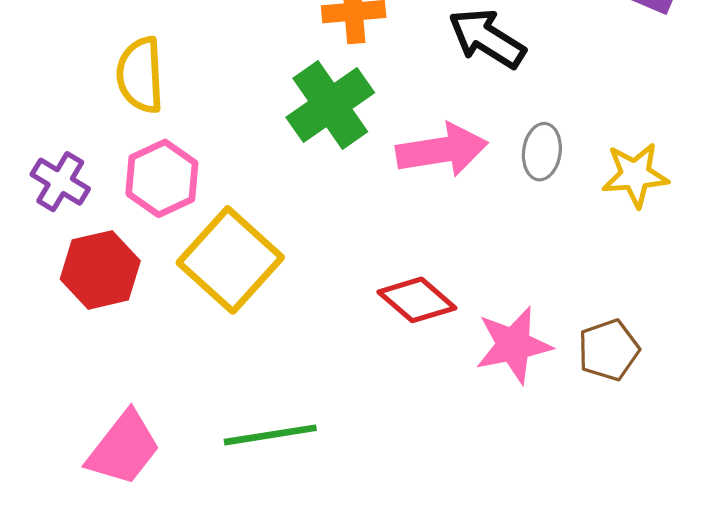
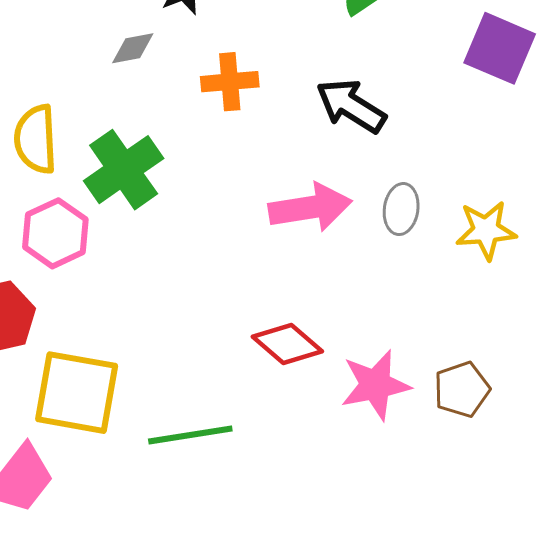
green cross: (330, 105) -> (124, 170), moved
yellow square: (230, 260) -> (77, 393), moved, turned -32
green line: (270, 435) -> (190, 435), moved

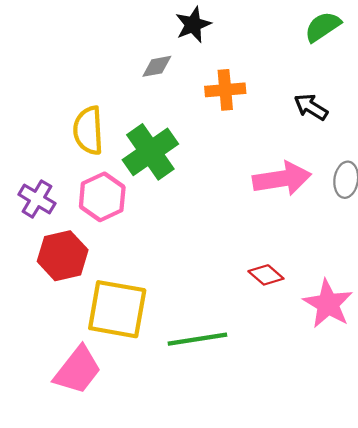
black arrow: (351, 106) -> (311, 107), size x0.7
red diamond: (287, 344) -> (266, 275), size x0.7
pink star: (375, 385) -> (328, 304), turned -30

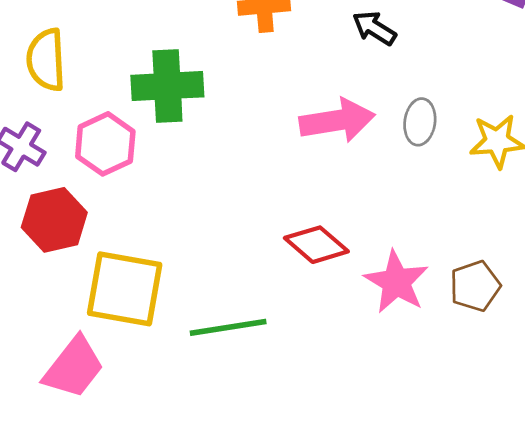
yellow semicircle: (88, 130) -> (46, 60), moved
green cross: (150, 152) -> (167, 86), turned 32
red diamond: (266, 275) -> (316, 245), size x1.4

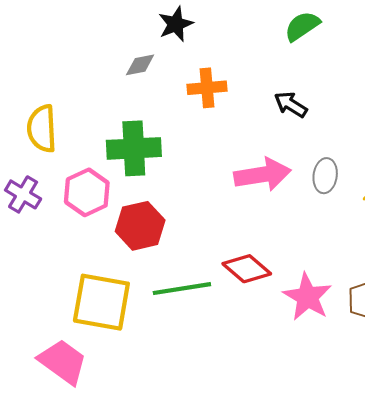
red hexagon: (54, 220) -> (140, 226), moved
green line: (228, 327) -> (182, 289), moved
pink trapezoid: (74, 367) -> (63, 362), turned -92

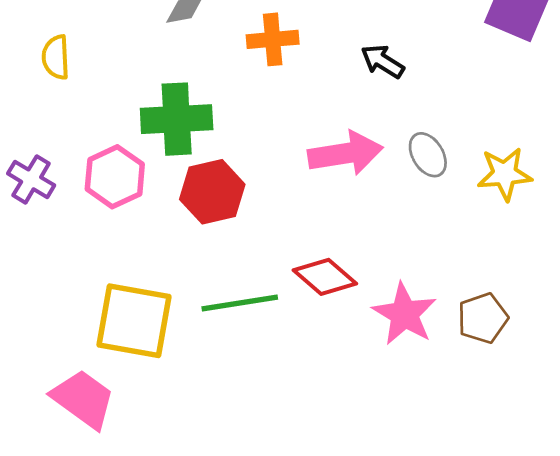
yellow semicircle: (42, 129) -> (56, 57), moved, size x0.7
gray ellipse: (325, 176) -> (428, 155), turned -40
red hexagon: (140, 226) -> (212, 192), moved

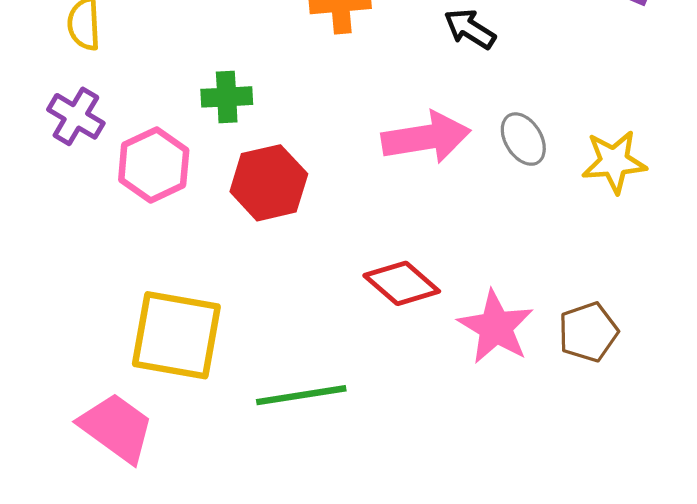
green cross: (177, 119) -> (227, 97), size x0.6
purple cross: (31, 179) -> (76, 116), moved
green line: (240, 303) -> (301, 395), moved

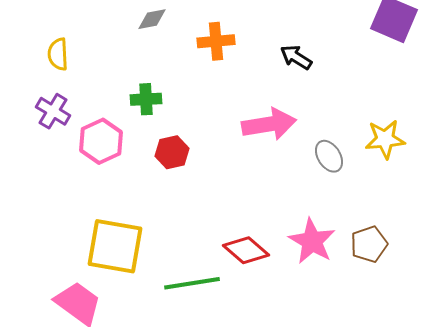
gray ellipse: (523, 139) -> (329, 156), moved
red hexagon: (269, 183) -> (172, 152), size x0.7
red diamond: (402, 283) -> (246, 250), moved

